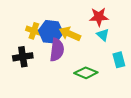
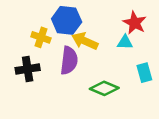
red star: (99, 17) -> (135, 23), moved, turned 30
blue hexagon: (51, 32) -> (67, 20), moved
cyan triangle: (103, 35) -> (125, 42), turned -40

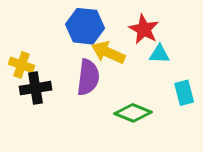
red star: (135, 23) -> (144, 29), moved
yellow cross: (41, 37) -> (21, 65), moved

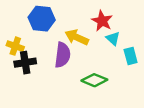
blue hexagon: (85, 26) -> (42, 19), moved
cyan triangle: (159, 54) -> (113, 38), turned 40
cyan rectangle: (184, 93) -> (131, 56), moved

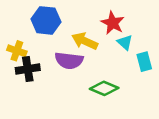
purple semicircle: (62, 55) -> (69, 60), turned 90

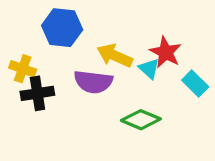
red star: (113, 23) -> (166, 52), moved
cyan triangle: (125, 42) -> (149, 69), moved
cyan rectangle: (144, 62) -> (195, 83), turned -30

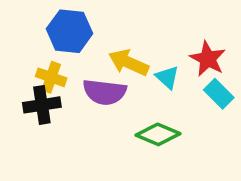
red star: (166, 52) -> (208, 59), moved
yellow cross: (23, 69) -> (51, 77), moved

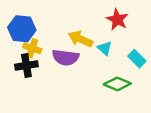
blue hexagon: (70, 31) -> (22, 29), moved
red star: (208, 59) -> (117, 19), moved
green diamond: (158, 134) -> (117, 84), moved

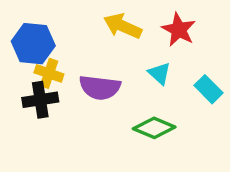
yellow arrow: (80, 39) -> (123, 26), moved
green diamond: (117, 84) -> (154, 128), moved

